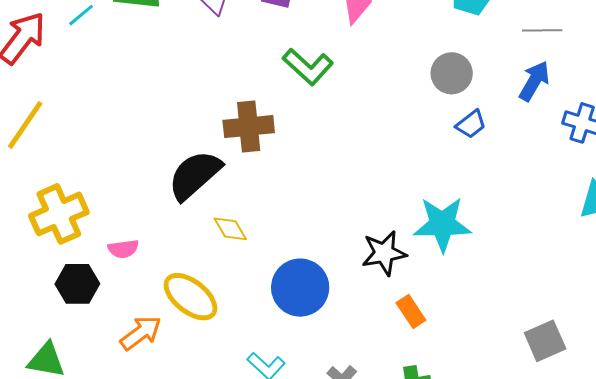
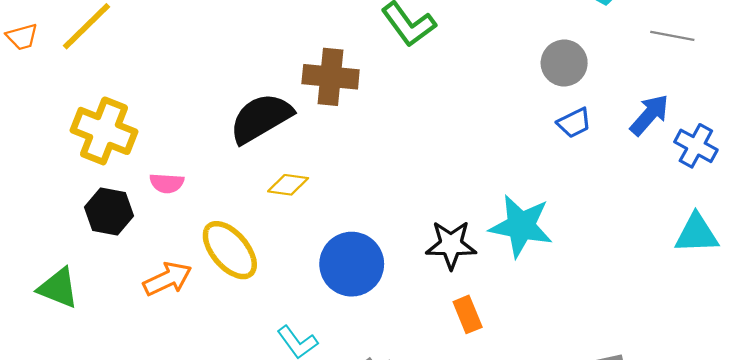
blue arrow: (534, 81) -> (649, 115), moved
yellow cross: (59, 214) -> (104, 131), turned 34
yellow diamond: (230, 229) -> (288, 185), turned -63

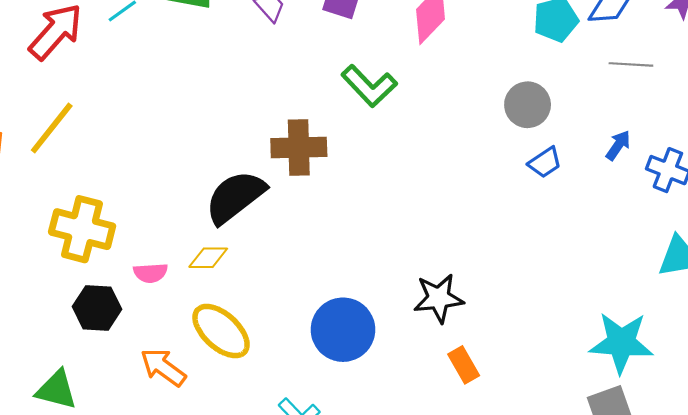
blue arrow: (649, 115) -> (618, 145), size x0.7
yellow diamond: (288, 185) -> (208, 258), moved
cyan star: (521, 226) -> (621, 343), moved
orange arrow: (167, 279) -> (163, 367), turned -111

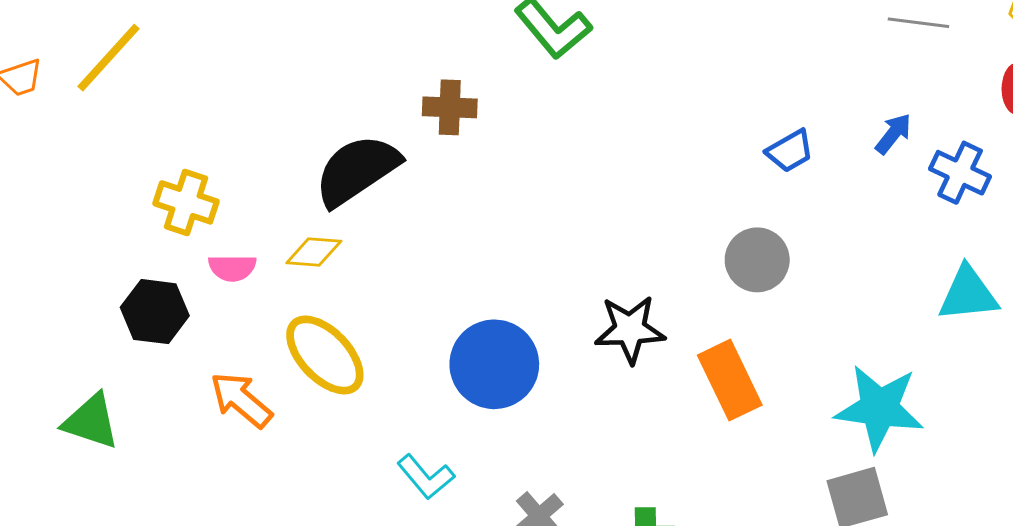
gray circle: (528, 105) -> (757, 260), moved
brown cross: (299, 148) -> (450, 107), size x0.7
yellow cross: (82, 229) -> (186, 202), moved, size x0.7
orange rectangle: (464, 365) -> (730, 380), moved, size x1.5

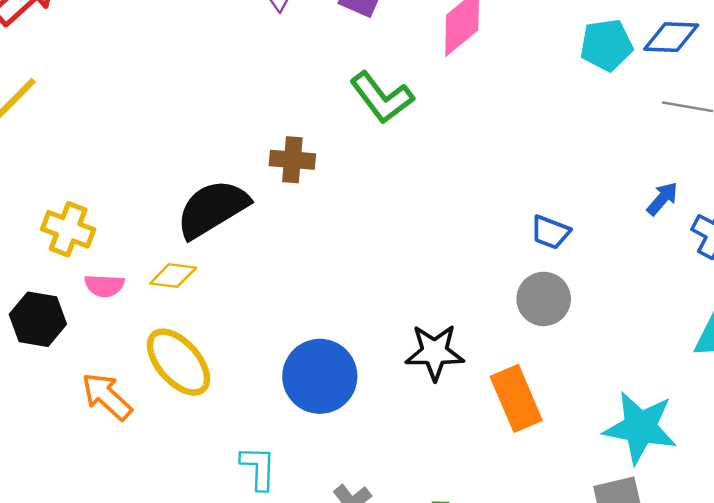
blue trapezoid: (790, 151) -> (550, 232), moved, turned 48
cyan L-shape: (426, 477) -> (258, 468), turned -141

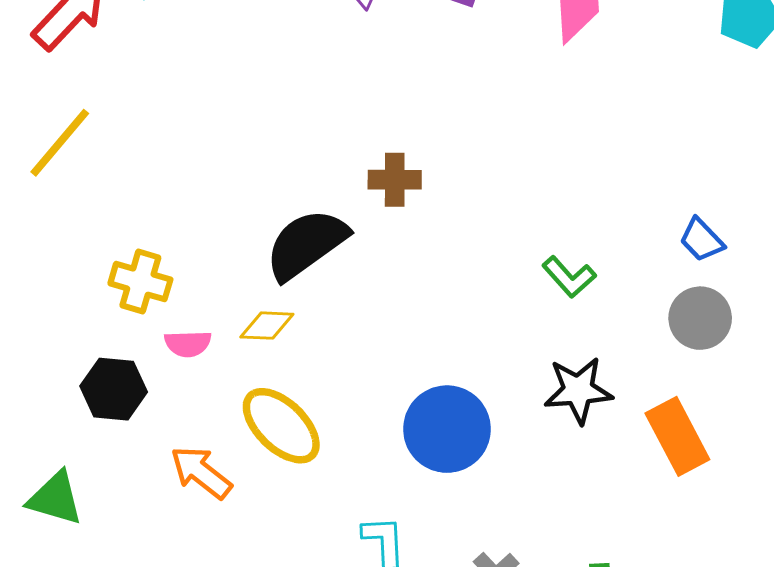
green L-shape: (382, 98) -> (569, 277), moved, size x0.7
blue trapezoid: (550, 232) -> (702, 240), turned 30

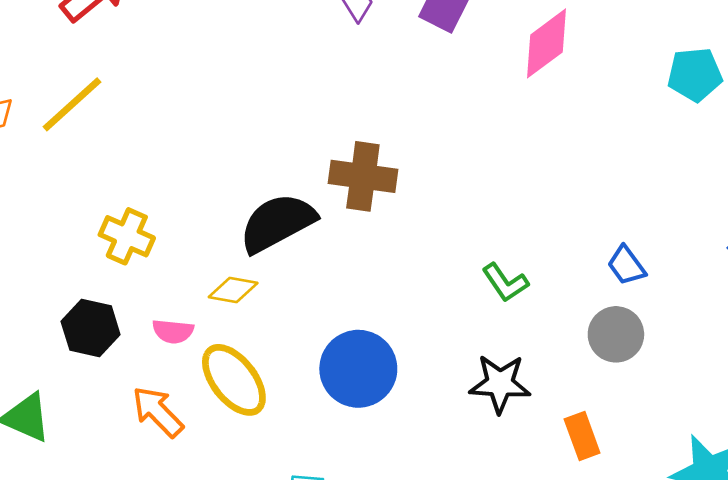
brown cross: (395, 180) -> (363, 176), size x1.4
pink semicircle: (188, 344) -> (173, 331), moved
blue circle: (447, 429) -> (358, 369), moved
orange rectangle: (677, 436) -> (582, 436), size x0.7

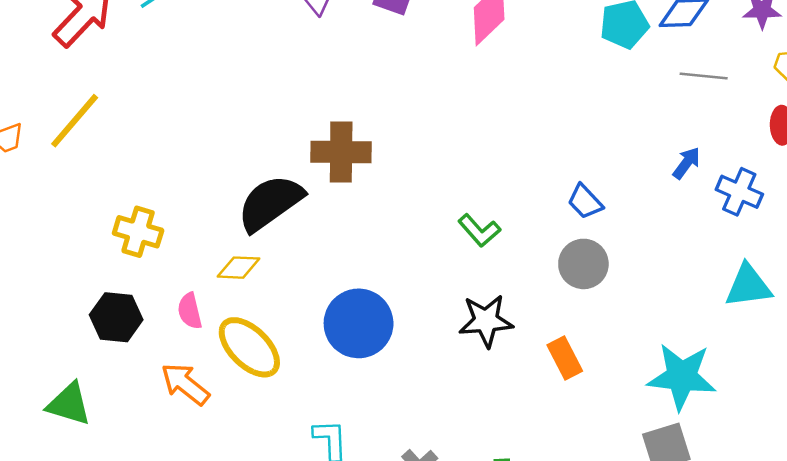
pink semicircle: (173, 331) -> (190, 311), turned 78

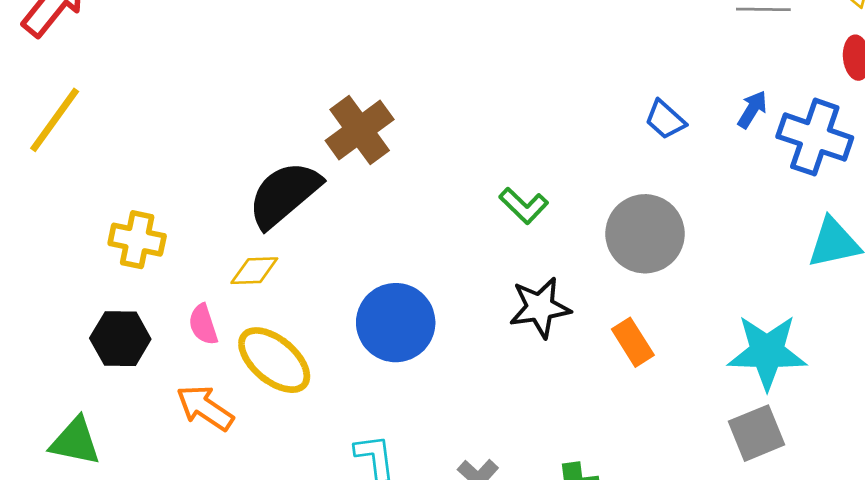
brown cross: (341, 152) -> (360, 130), turned -32
blue cross: (739, 192) -> (815, 137), size x1.4
blue trapezoid: (585, 202) -> (665, 120), moved
gray circle: (583, 264) -> (645, 234), size x1.4

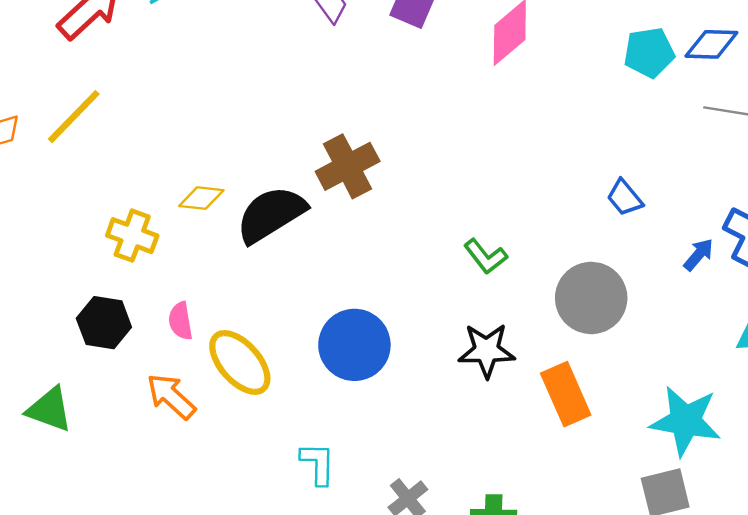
blue arrow: (752, 109) -> (699, 255), moved
yellow diamond: (254, 271) -> (201, 198), moved
orange rectangle: (633, 342) -> (566, 394), size x1.4

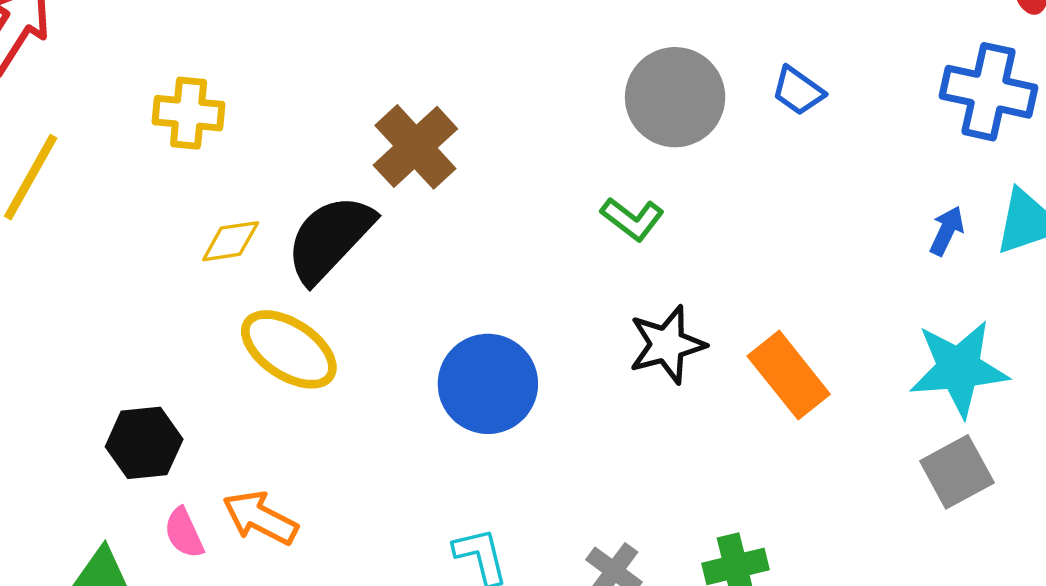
yellow cross: (132, 236) -> (189, 113), moved
blue arrow: (699, 255) -> (947, 231), moved
gray circle: (591, 298) -> (675, 97), moved
pink semicircle: (180, 321) -> (184, 533), moved
yellow ellipse: (240, 362) -> (289, 349), moved

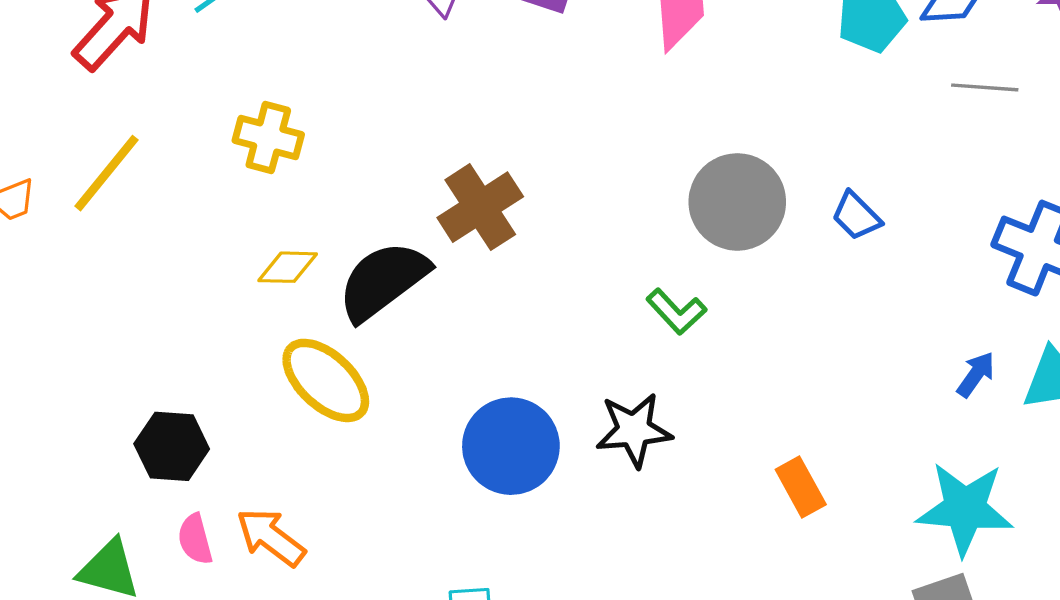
black star: (667, 345) -> (634, 430), moved
orange rectangle: (789, 375) -> (801, 487), size x0.7

